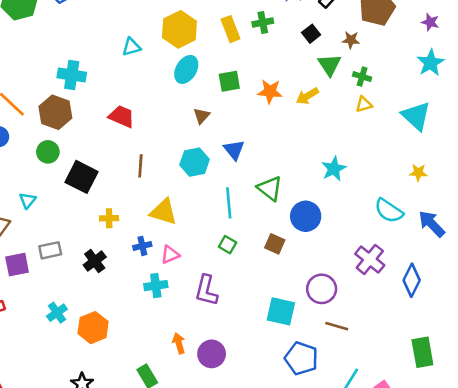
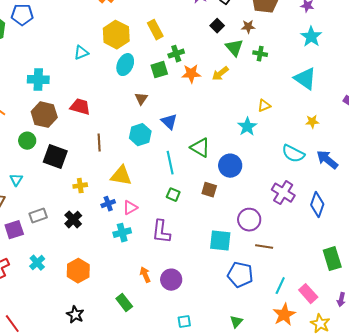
green cross: (263, 23) -> (176, 54), moved
yellow triangle: (364, 104) -> (264, 106), moved
brown hexagon: (55, 112) -> (44, 115), moved
cyan cross: (57, 313) -> (37, 263), moved

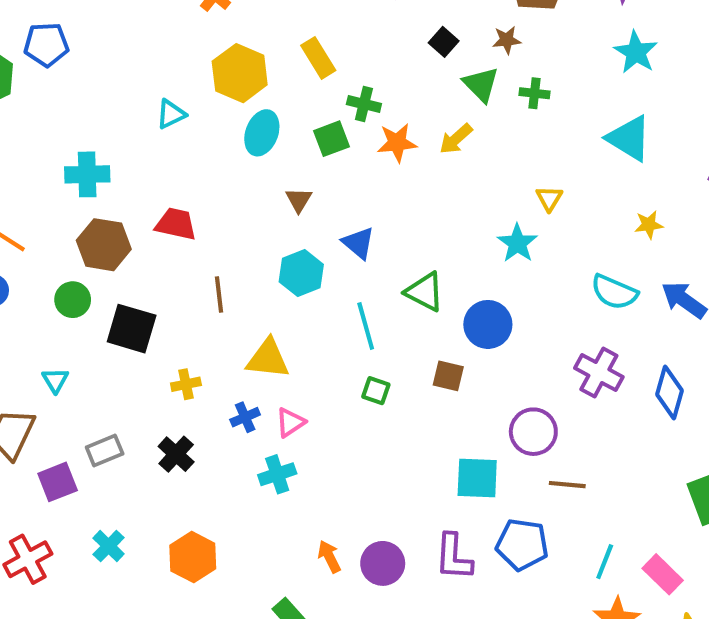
green cross: (176, 54) -> (364, 104), turned 35
yellow triangle: (264, 106) -> (549, 198), turned -32
purple L-shape: (161, 232) -> (454, 557), moved

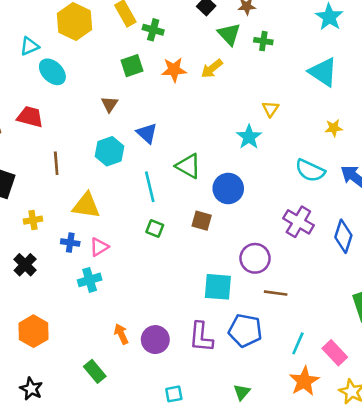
green cross: (364, 104) -> (153, 30), moved
cyan ellipse: (262, 133) -> (52, 72), moved, turned -68
blue cross: (245, 417) -> (70, 243), turned 30

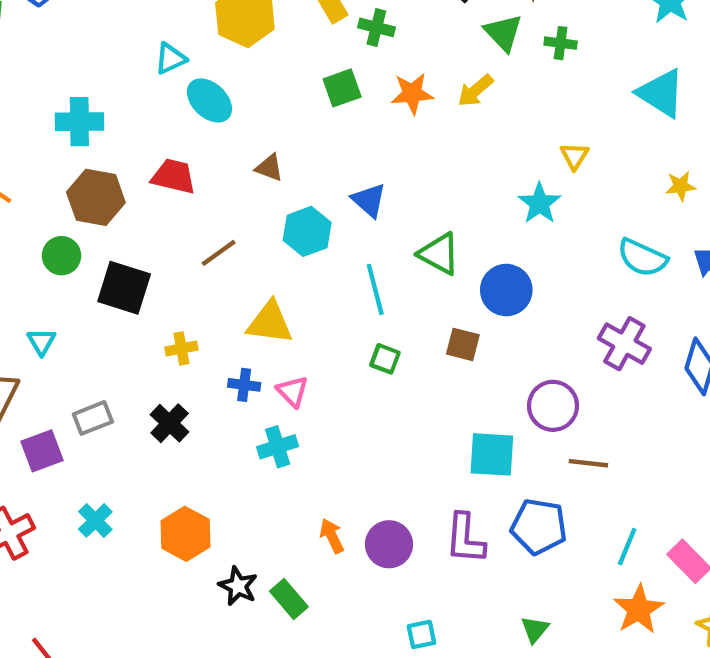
brown triangle: (110, 104) -> (269, 168), moved, turned -42
brown line: (56, 163) -> (219, 253), turned 60
pink triangle: (99, 247) -> (293, 391), turned -42
black star: (31, 389) -> (238, 586), moved

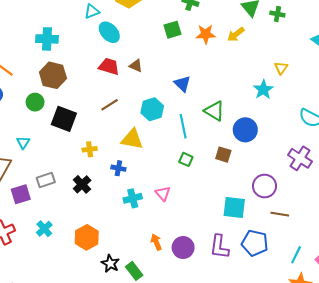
red trapezoid: (174, 176) -> (109, 66), moved
cyan hexagon: (307, 231) -> (152, 109), moved
pink triangle: (293, 391) -> (163, 193), moved

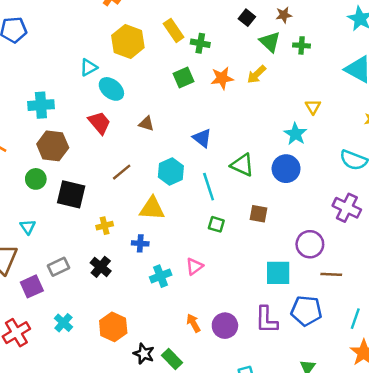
red trapezoid: (109, 66) -> (99, 123), moved, turned 40
blue circle: (245, 130) -> (286, 169), moved
pink triangle: (163, 193) -> (194, 266), turned 42

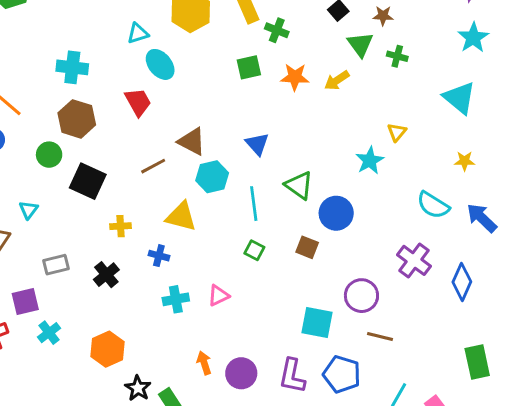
brown triangle: (146, 124) -> (192, 141), moved, size x1.5
blue circle: (286, 169) -> (336, 213), moved
purple square: (32, 286) -> (25, 302), moved

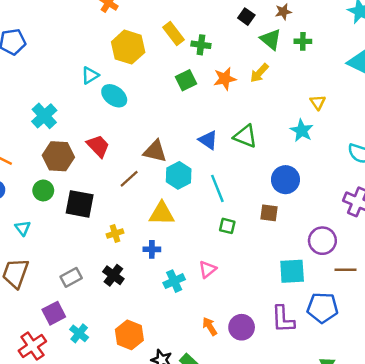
cyan cross: (72, 67) -> (44, 116), turned -35
red trapezoid: (138, 102) -> (98, 146), moved
green triangle: (299, 185) -> (245, 136), moved
cyan triangle: (28, 210) -> (23, 228), moved

